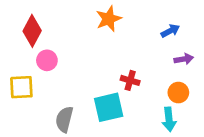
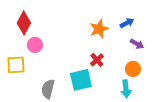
orange star: (109, 19) -> (99, 29), moved
purple arrow: (184, 59) -> (137, 44), turned 40
red cross: (130, 80) -> (97, 60), turned 32

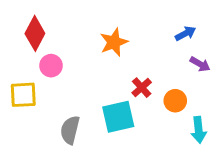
orange star: (99, 29) -> (114, 42), moved
orange circle: (133, 69) -> (175, 101), moved
cyan arrow: (126, 89) -> (199, 130), moved

